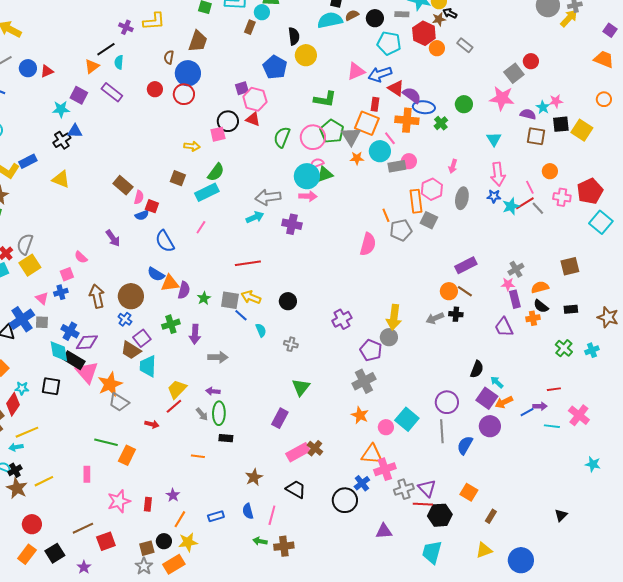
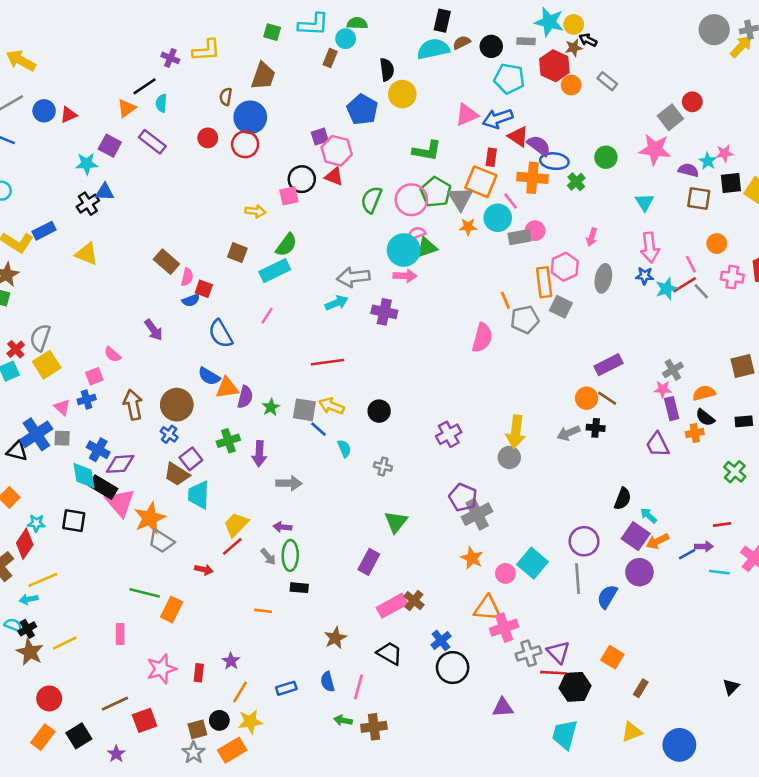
purple pentagon: (371, 350) -> (463, 497), moved
blue cross: (362, 483) -> (441, 640), moved

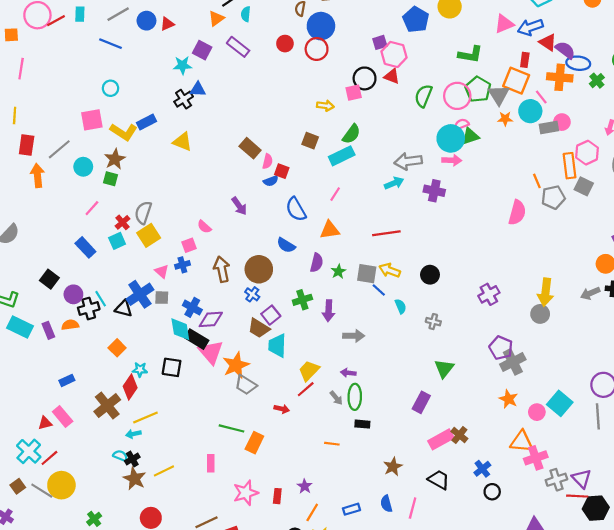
orange triangle: (227, 388) -> (330, 230), moved
black circle: (453, 668) -> (492, 492), size x0.6

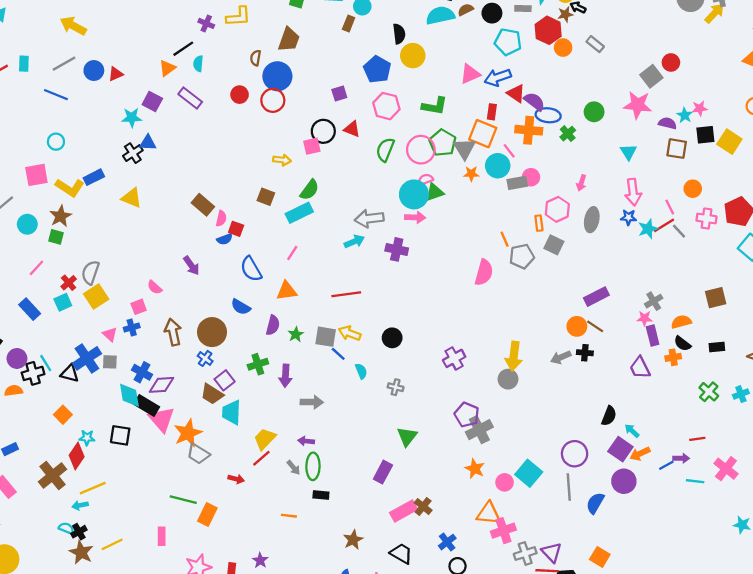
pink hexagon: (394, 54) -> (386, 106), moved
orange rectangle: (570, 166) -> (539, 223), size x0.6

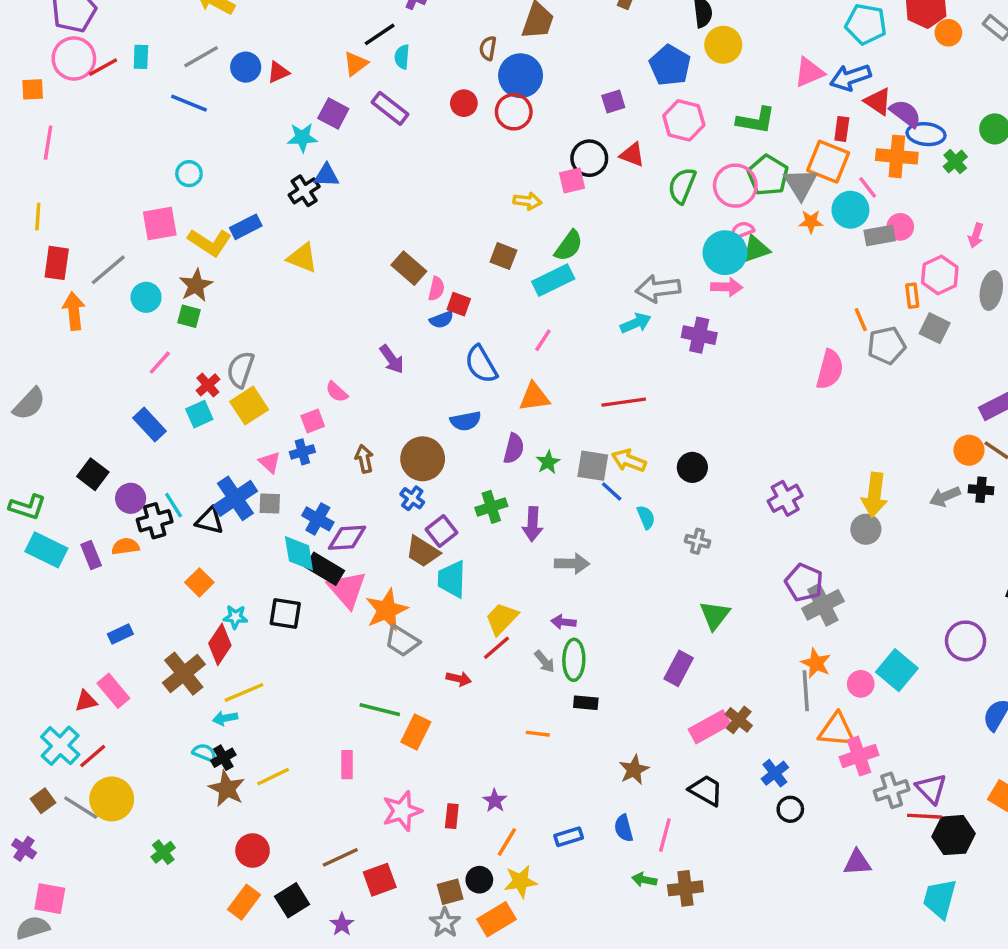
blue semicircle: (241, 307) -> (466, 421), turned -42
brown arrow: (173, 332) -> (364, 459), size x0.7
gray line: (569, 487) -> (806, 691), moved

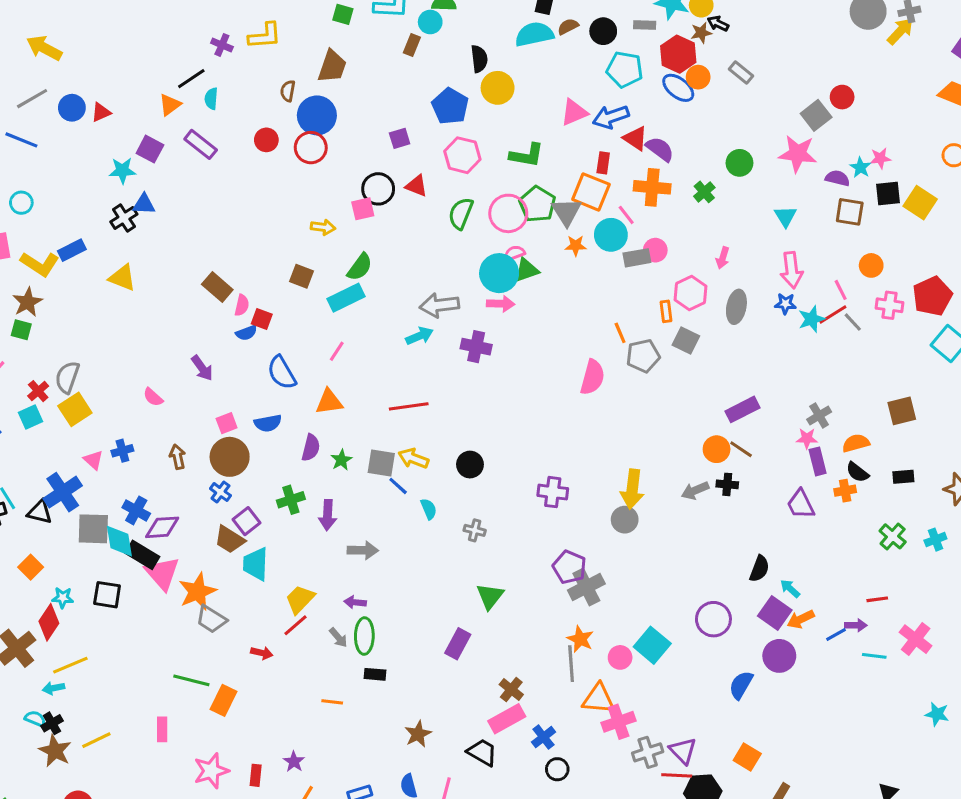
blue ellipse: (926, 134) -> (678, 88), moved, turned 32
pink square: (313, 421) -> (227, 423), moved
purple cross: (785, 498) -> (553, 492), turned 36
gray square: (270, 503) -> (93, 529), moved, size x1.6
pink rectangle: (710, 727) -> (507, 719), moved

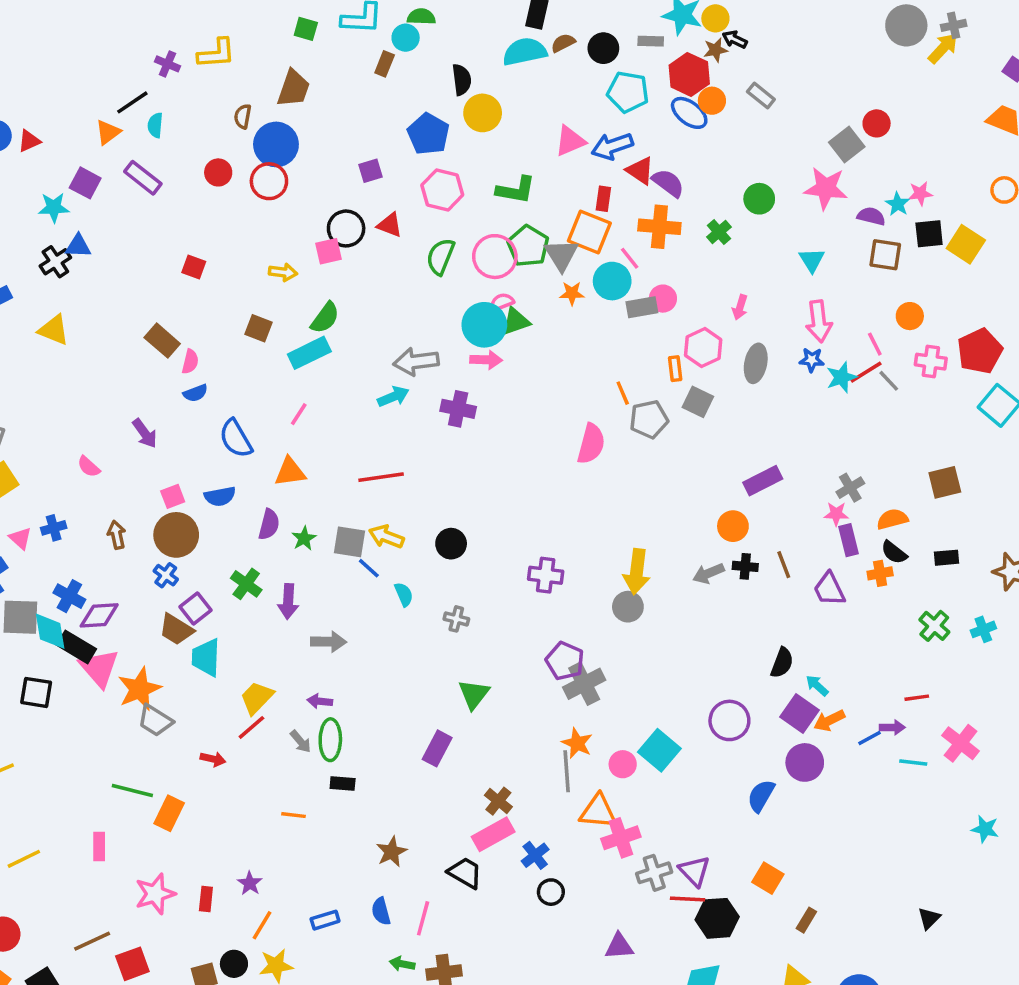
red square: (262, 319) -> (194, 267), moved
brown line: (741, 449) -> (784, 565), moved, turned 35
green cross: (291, 500) -> (246, 584), turned -36

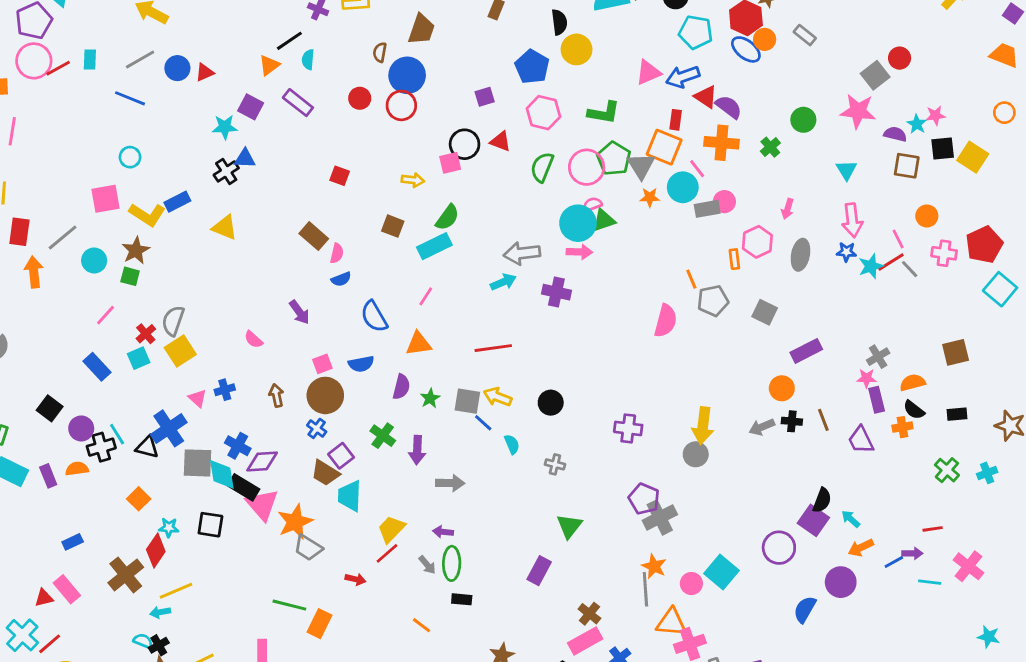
gray square: (698, 402) -> (765, 312), moved
purple square: (799, 713) -> (813, 520), moved
orange line: (294, 815) -> (421, 625), turned 30

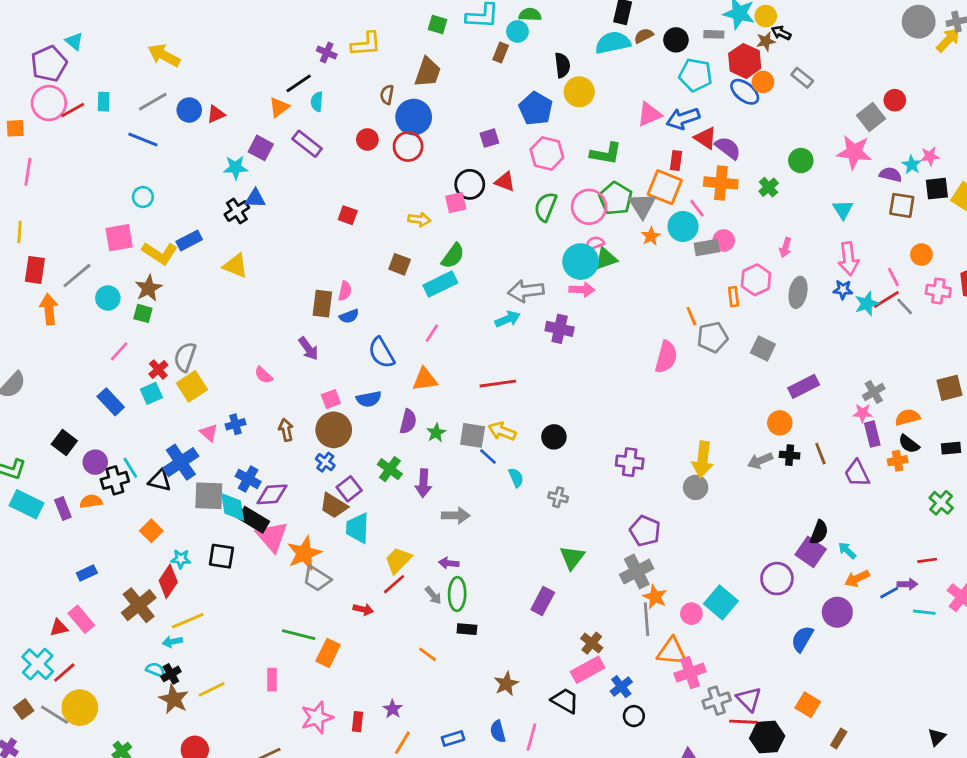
orange star: (650, 197) -> (651, 236), turned -30
brown rectangle: (314, 236) -> (322, 304), moved, turned 56
gray cross: (660, 517) -> (637, 572), moved

